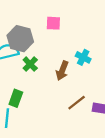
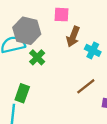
brown arrow: (62, 71) -> (73, 37), moved
brown line: (77, 103) -> (86, 86), moved

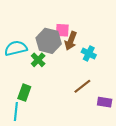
pink square: (62, 15) -> (62, 30), moved
gray hexagon: (27, 31) -> (49, 41), moved

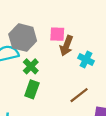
gray hexagon: (49, 41) -> (23, 38), moved
green rectangle: (24, 93) -> (32, 89), moved

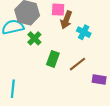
green rectangle: (32, 89) -> (53, 59), moved

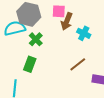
green rectangle: (53, 59) -> (30, 64), moved

